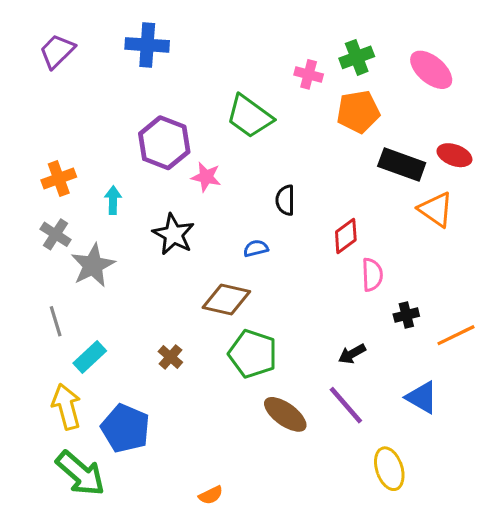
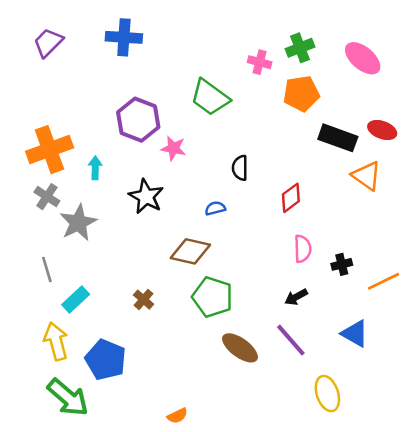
orange cross: (59, 178) -> (50, 150), size x1.6
pink semicircle: (372, 275) -> (303, 249), moved

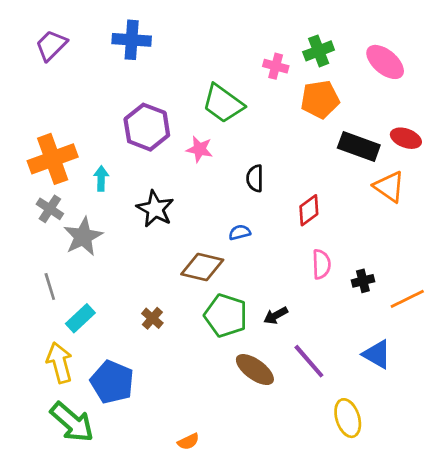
pink star: (173, 148) -> (199, 149), moved
blue semicircle: (215, 208) -> (240, 232), moved
black arrow: (296, 297) -> (276, 315), moved

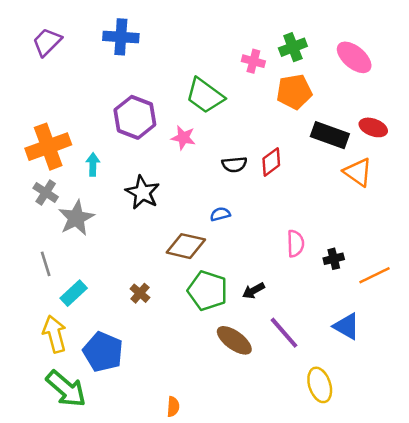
black semicircle: (255, 178) -> (234, 164), turned -95
red diamond: (309, 210) -> (271, 162), moved
orange semicircle: (188, 442) -> (173, 407), turned -60

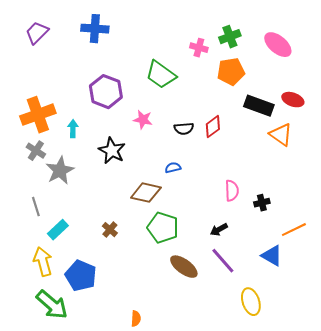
pink star: (183, 138) -> (143, 120), moved
orange line: (375, 275) -> (294, 230), moved
black arrow: (253, 291) -> (219, 230), moved

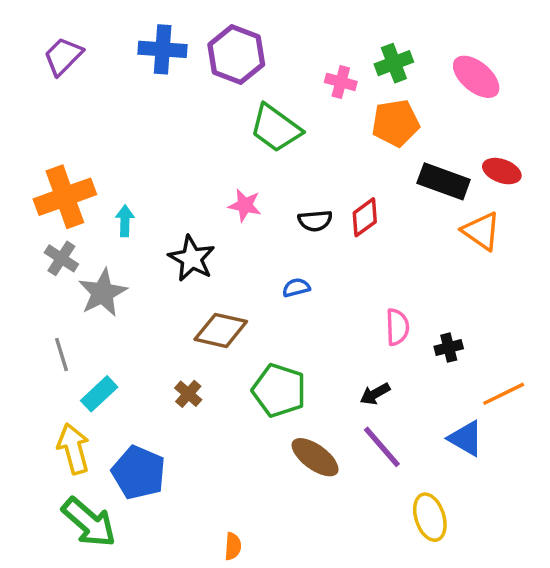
purple hexagon: (106, 92) -> (236, 55), moved
brown diamond: (146, 193) -> (221, 330), moved

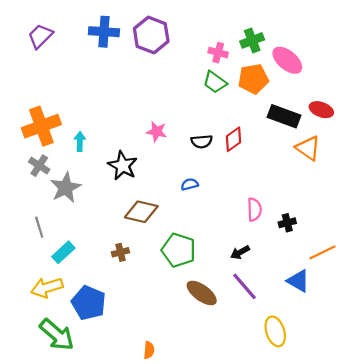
pink ellipse: (476, 77) -> (287, 60), moved
green trapezoid: (276, 128) -> (215, 82), moved, size x0.7
brown cross: (188, 394) -> (120, 252), turned 35
yellow arrow: (73, 449) -> (47, 287), turned -92

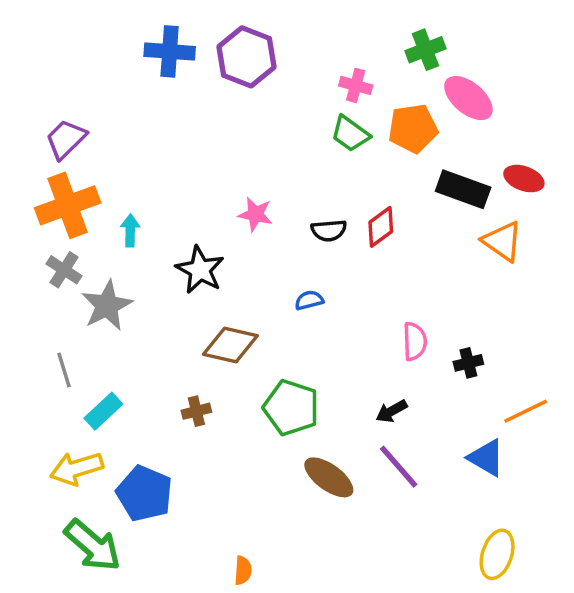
purple trapezoid: (40, 36) -> (66, 139), moved
green cross: (252, 40) -> (425, 50), moved
yellow ellipse: (275, 331) -> (497, 554), moved, turned 36

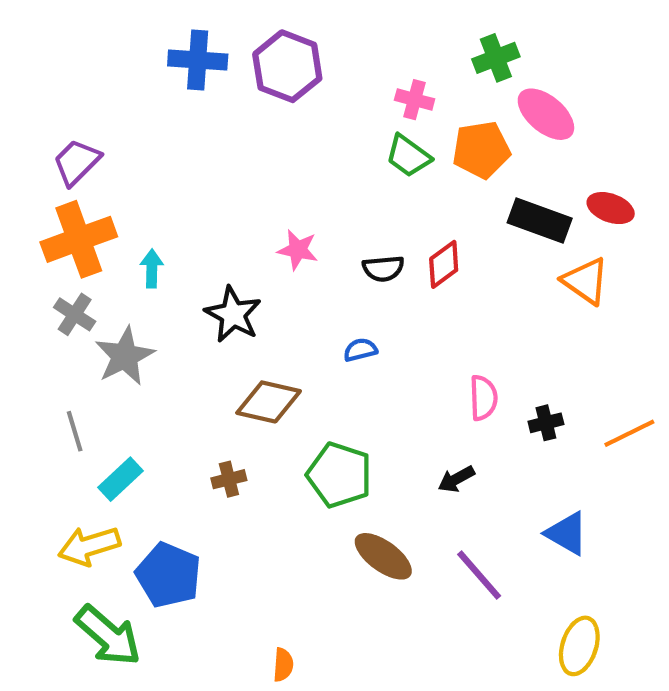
orange line: (526, 411) -> (629, 433), moved
purple line: (399, 467) -> (479, 575), moved

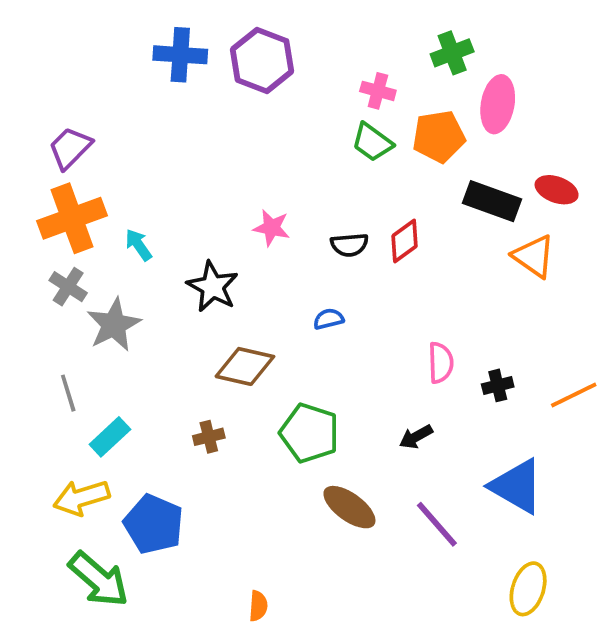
pink ellipse: (546, 114) -> (498, 104), turned 60
cyan arrow: (152, 269) -> (138, 245), turned -36
blue triangle: (567, 533) -> (517, 486), size x1.4

